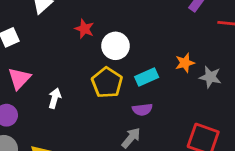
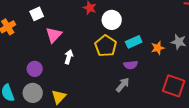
orange star: (185, 63) -> (158, 48), moved
pink triangle: (19, 78) -> (54, 35), moved

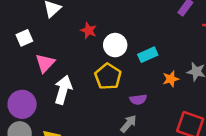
cyan rectangle: (134, 42) -> (148, 55), moved
white arrow: (69, 57) -> (63, 90), size x1.6
purple circle: (35, 69) -> (22, 104), size x1.5

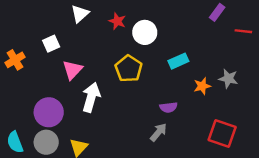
red star: (89, 31) -> (117, 21), moved
white circle: (115, 45) -> (145, 32), moved
yellow pentagon: (108, 76) -> (129, 69), moved

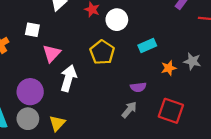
white square: (51, 44) -> (32, 30), turned 35
red square: (222, 133) -> (171, 111), moved

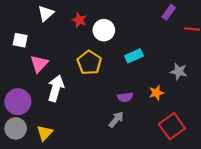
orange star: (169, 68) -> (156, 93), moved
red square: (171, 111) -> (172, 126), moved, turned 35

